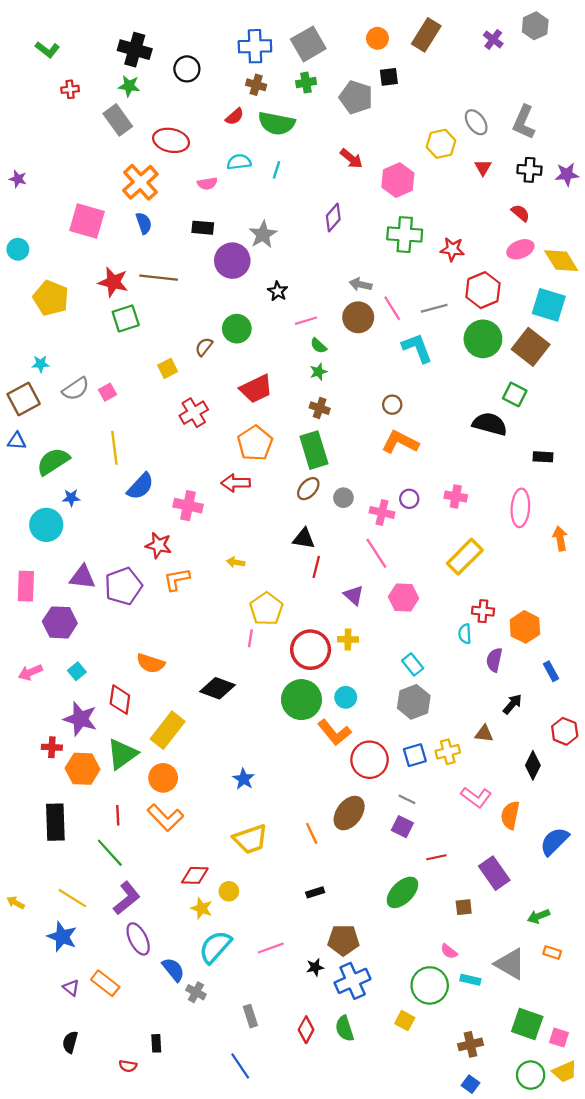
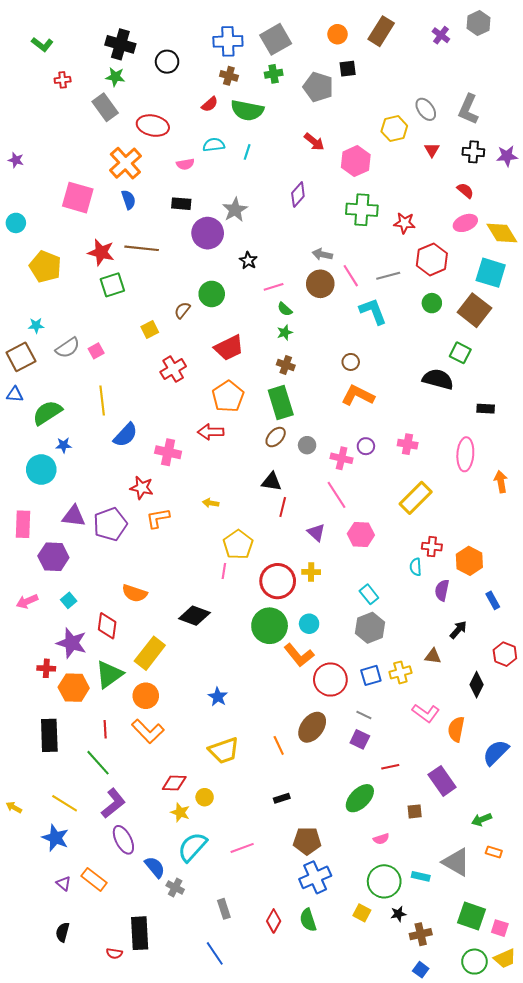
green circle: (483, 339) -> (432, 303), size x0.6
pink semicircle: (449, 951) -> (381, 839), moved, turned -56
black star: (315, 967) -> (398, 914), moved
black rectangle: (156, 1043) -> (140, 933), size x2.0

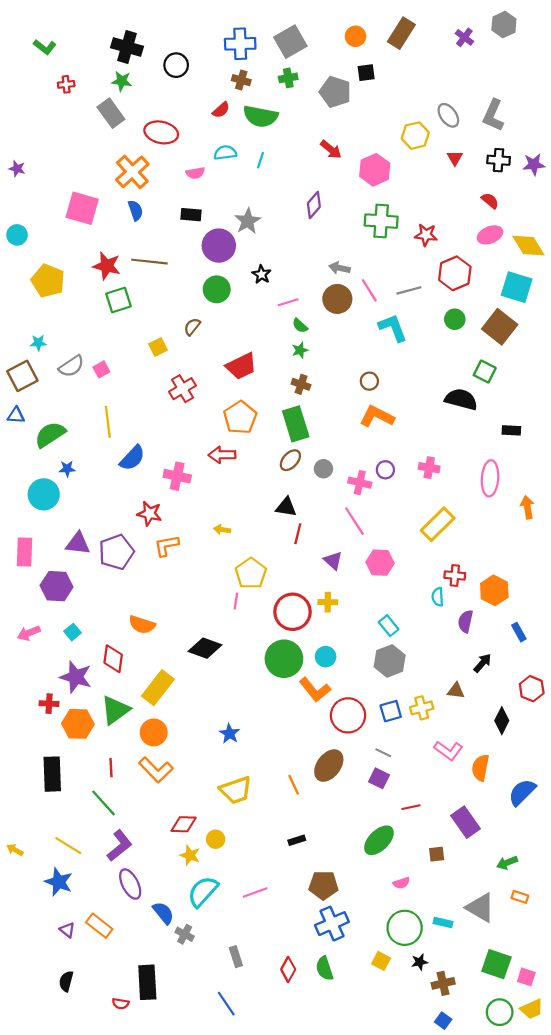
green circle: (212, 294) -> (217, 289), moved

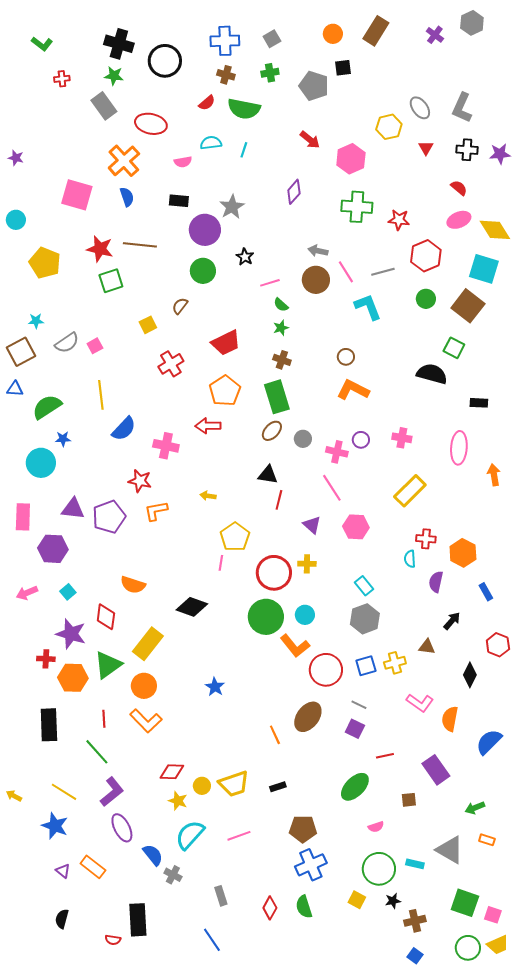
gray square: (290, 42) -> (272, 39), size x0.6
black circle: (176, 65) -> (165, 61), size x1.4
yellow trapezoid: (236, 790) -> (234, 784), moved

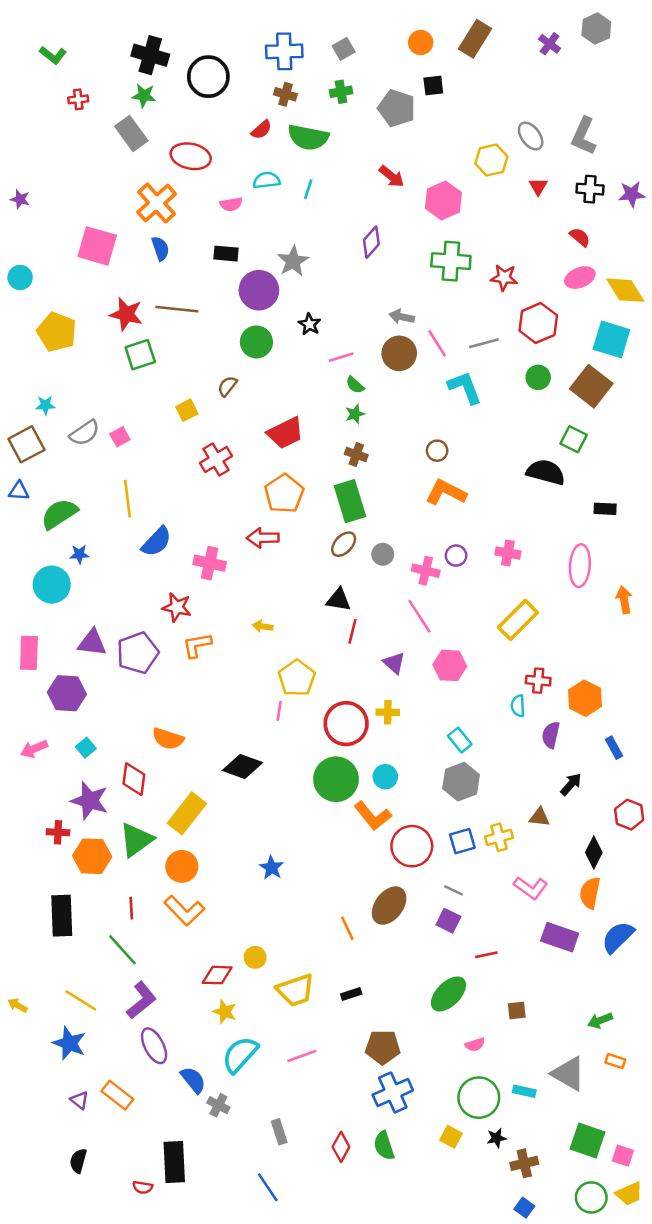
orange semicircle: (450, 719) -> (590, 893), moved
purple rectangle: (436, 770) -> (560, 937), moved, turned -36
yellow circle: (202, 786) -> (255, 957), moved

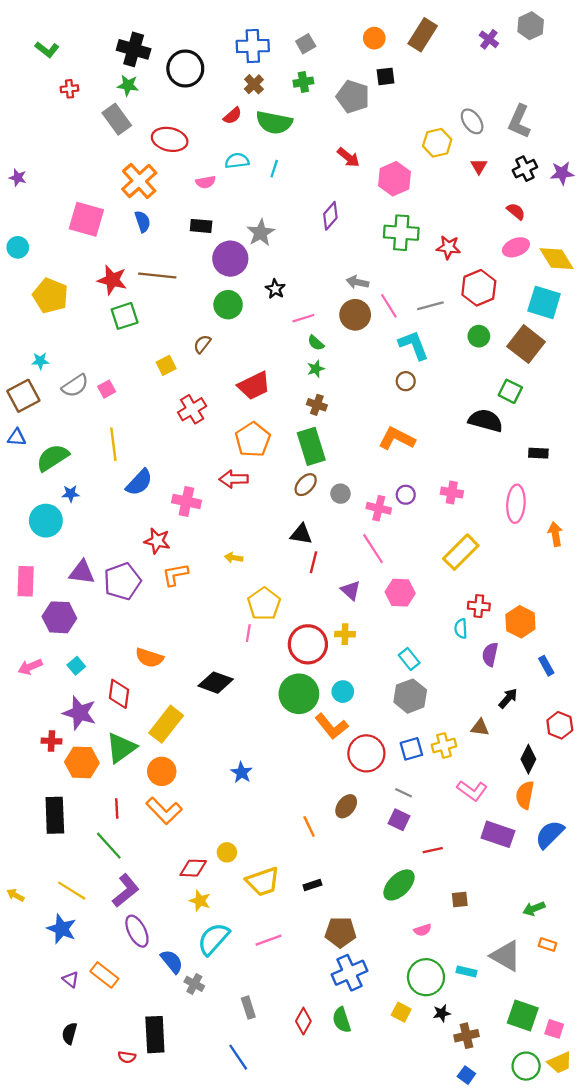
brown cross: (285, 94) -> (254, 84), turned 30
black cross: (590, 189) -> (525, 169), turned -30
brown circle: (437, 451) -> (406, 381), moved
brown ellipse: (389, 906) -> (346, 806), size x0.7

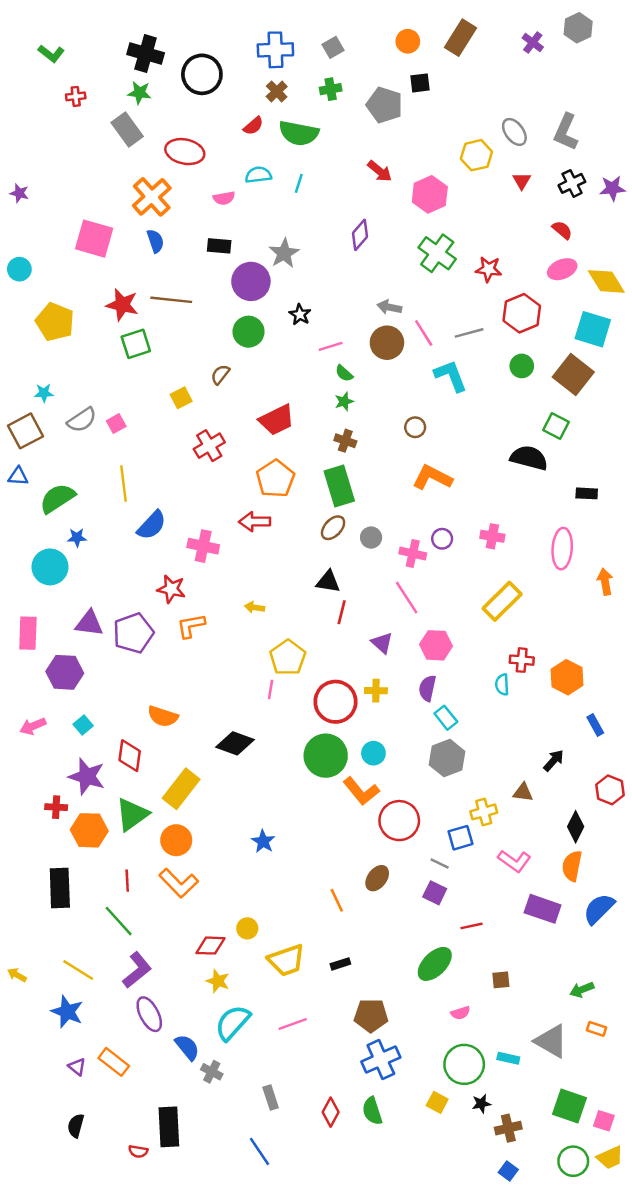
green cross: (401, 233) -> (437, 253), turned 32
brown circle: (406, 381) -> (415, 427), moved
purple semicircle: (490, 654) -> (427, 688), moved
blue square: (411, 749) -> (460, 838), moved

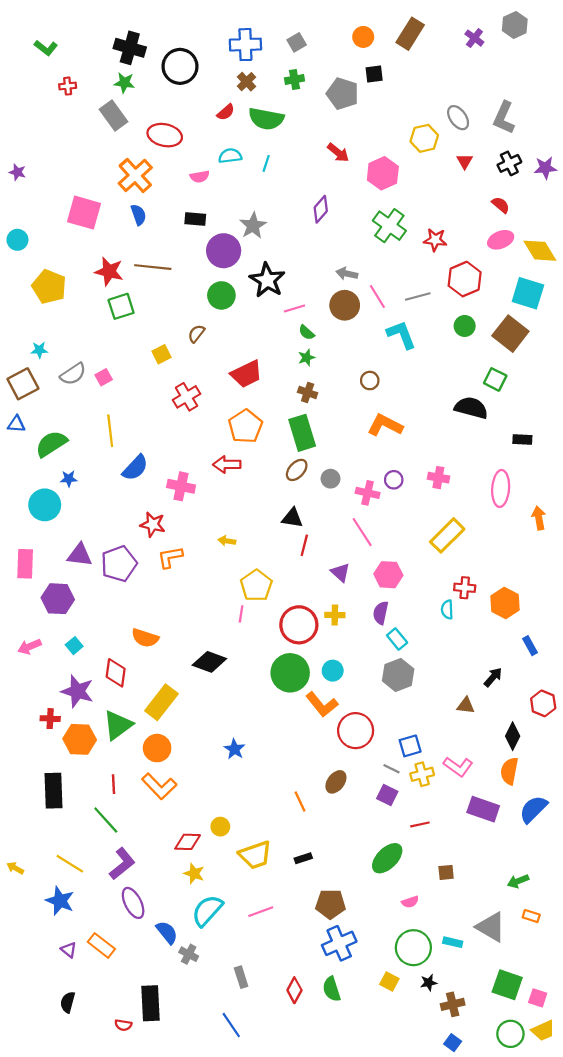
black star: (300, 315) -> (267, 280), size x1.8
yellow cross: (484, 812) -> (422, 774), moved

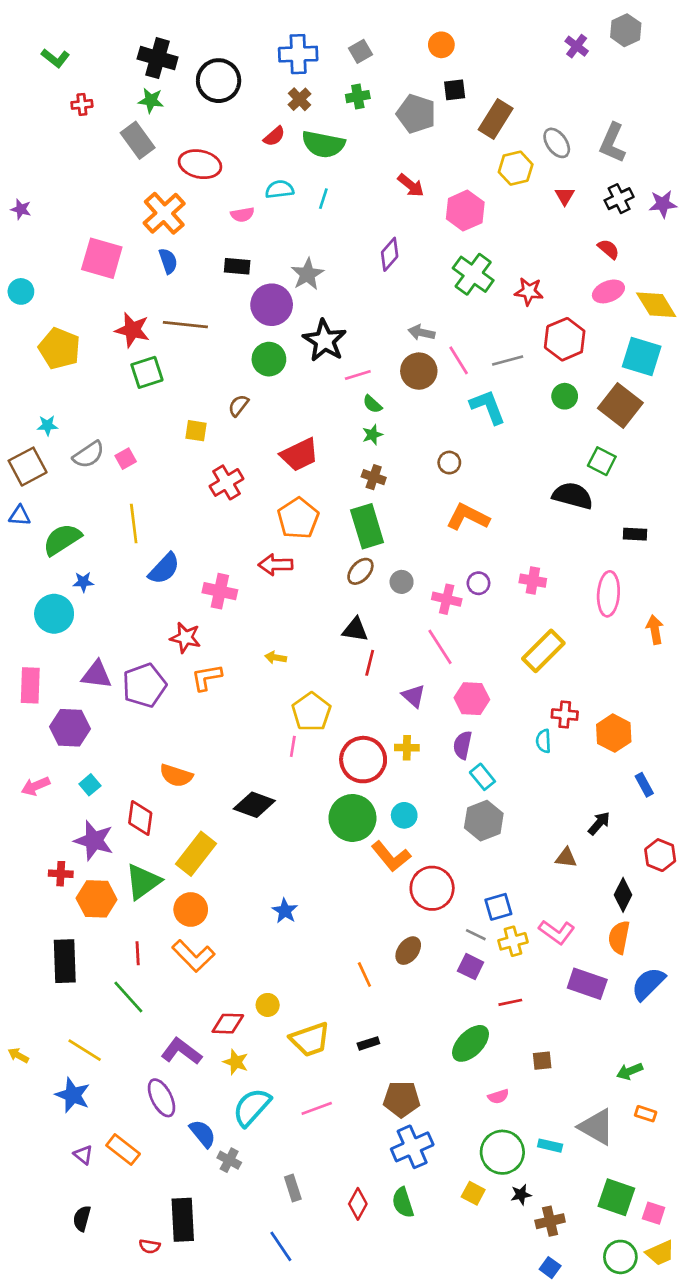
brown rectangle: (410, 34) -> (496, 119), moved
yellow square: (161, 354) -> (196, 431), turned 36
purple L-shape: (122, 864) -> (181, 1051), moved, turned -104

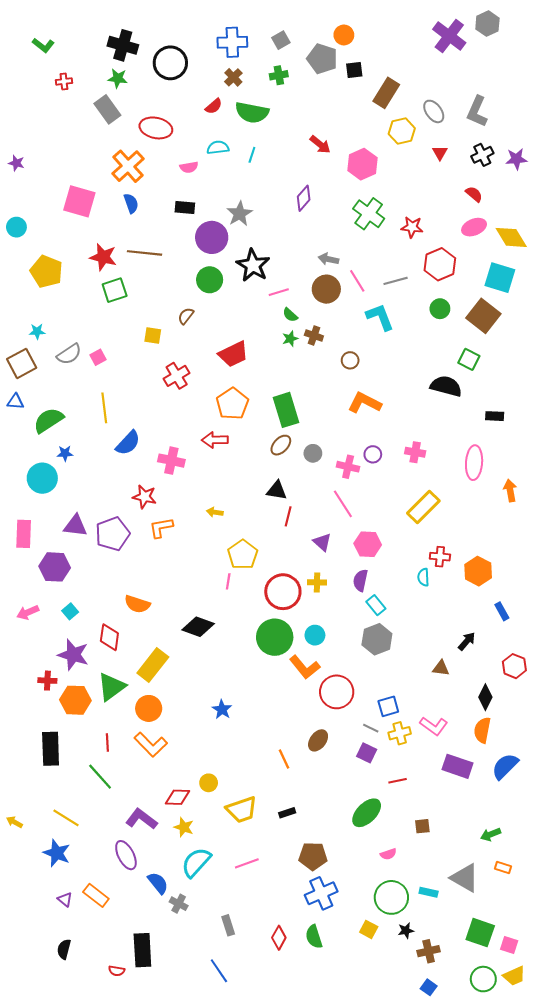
purple cross: (577, 46) -> (449, 36), size x1.8
gray pentagon: (416, 114) -> (322, 59), moved
brown cross: (374, 477) -> (314, 336), moved

